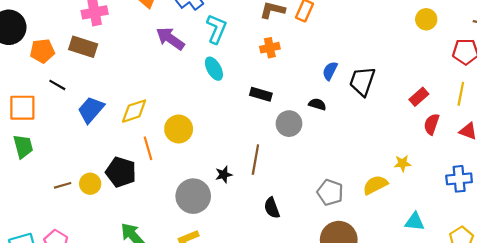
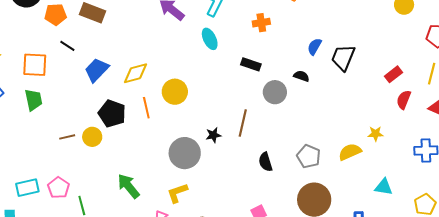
black pentagon: (121, 172) -> (112, 114), moved
black semicircle: (272, 208) -> (265, 162), moved

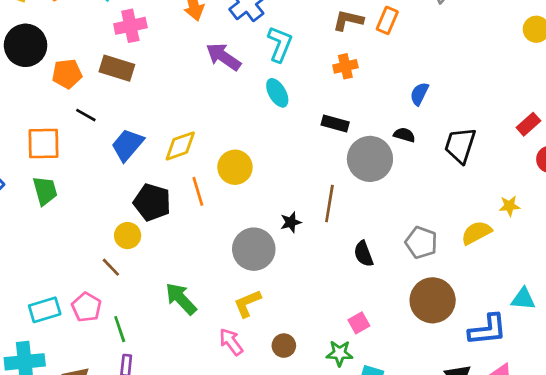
black trapezoid: (343, 58) -> (460, 145), moved
gray circle: (275, 92) -> (370, 159), size x1.4
brown line: (67, 137) -> (111, 267), moved, turned 63
cyan triangle: (384, 187) -> (523, 299), moved

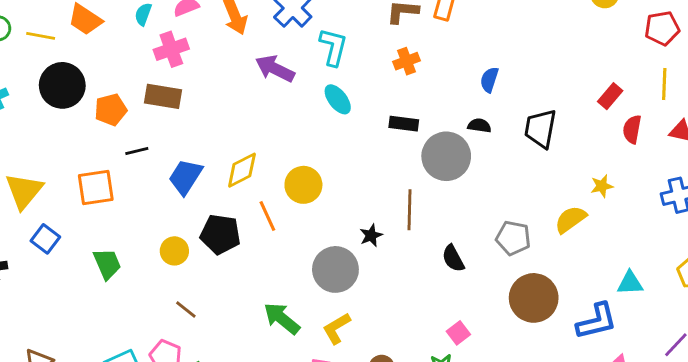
black line: (86, 115) -> (137, 151), turned -35
green trapezoid: (45, 191) -> (107, 264), moved
yellow circle: (128, 236) -> (174, 251), moved
green arrow: (181, 299) -> (282, 318), moved

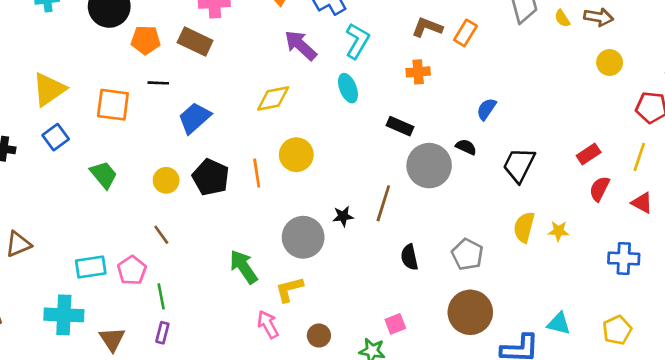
yellow diamond: (242, 170) -> (273, 98), moved
yellow semicircle: (571, 219) -> (524, 227), moved, turned -56
green trapezoid: (107, 264) -> (104, 175), turned -32

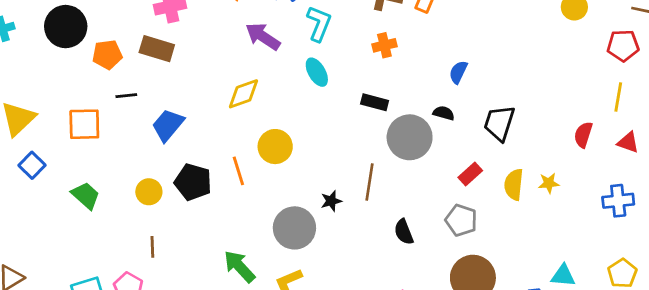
red rectangle: (589, 154) -> (470, 174), moved
brown line: (161, 235) -> (152, 247), turned 42

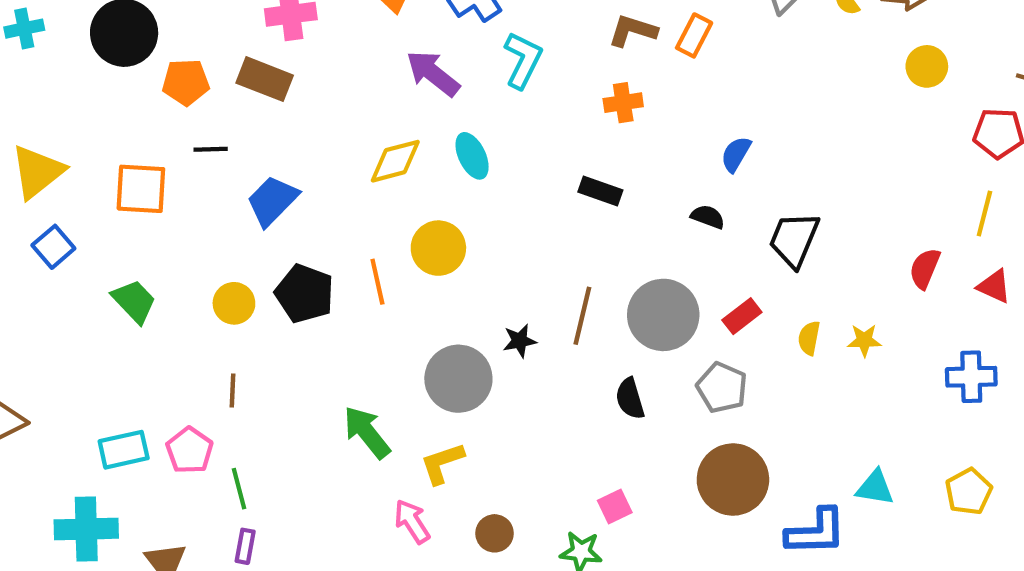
cyan ellipse: (317, 72) -> (472, 156), moved
gray circle: (410, 137) -> (663, 315), moved
yellow semicircle: (514, 185) -> (809, 338), size x0.7

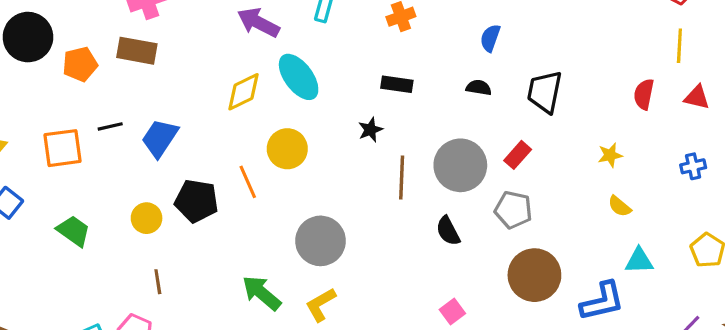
black line: (211, 149) -> (110, 126), moved
cyan ellipse: (472, 156) -> (299, 77), size x1.4
yellow semicircle: (809, 338) -> (620, 206), moved, turned -50
black star: (520, 341) -> (370, 130), moved
blue cross: (971, 377) -> (693, 166), size x0.7

